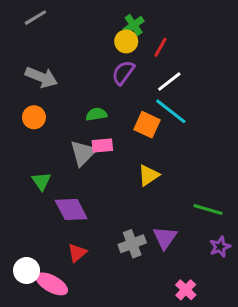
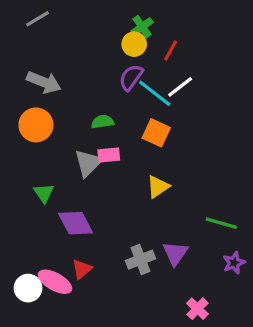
cyan line: (171, 111) -> (155, 93), moved
orange circle: (34, 117) -> (36, 125), size x1.4
pink ellipse: (52, 284) -> (55, 282), moved

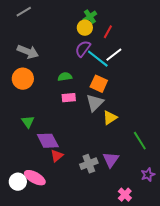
gray triangle: (88, 163) -> (95, 103), moved
yellow triangle: (158, 187) -> (110, 118), moved
green line: (221, 223) -> (140, 141), turned 42
purple star: (234, 263) -> (148, 175), moved
red triangle: (82, 269) -> (57, 156), moved

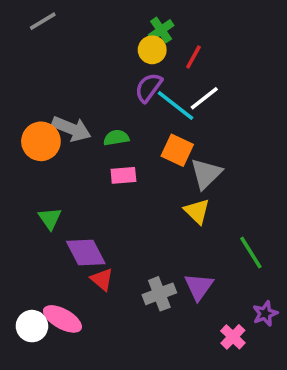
gray arrow: (28, 52) -> (71, 129), moved
gray triangle: (95, 103) -> (206, 174), moved
yellow triangle: (110, 118) -> (197, 211), turned -42
red triangle: (57, 156) -> (102, 279), turned -40
pink cross: (125, 195) -> (233, 337), moved

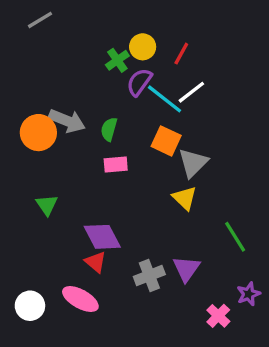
green cross: (161, 30) -> (117, 60), moved
green semicircle: (116, 138) -> (109, 129), turned -65
purple diamond: (86, 253) -> (102, 237), moved
pink ellipse: (62, 319) -> (80, 299), moved

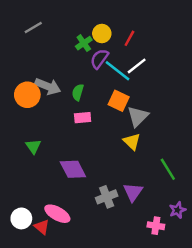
gray line: (40, 20) -> (33, 27), moved
red triangle: (96, 262) -> (42, 227), moved
pink cross: (218, 316) -> (156, 226), turned -35

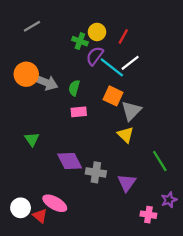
green cross: (84, 43) -> (80, 41), turned -35
orange circle: (27, 95) -> (26, 74), moved
gray cross: (107, 197) -> (96, 172), moved, turned 30

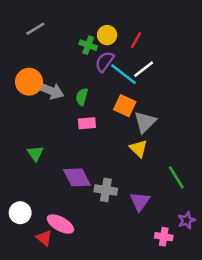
white circle: (21, 208) -> (20, 213), moved

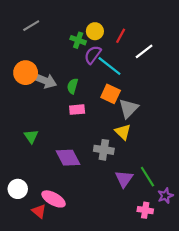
white line: (144, 69) -> (144, 51), moved
green line: (176, 177) -> (147, 177), moved
gray cross: (106, 190) -> (104, 150), moved

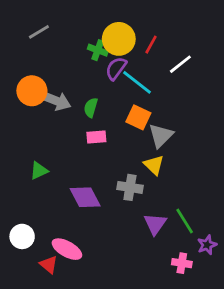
yellow circle: (95, 31) -> (119, 39), size x1.5
green triangle: (31, 136) -> (39, 171), turned 40

